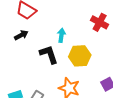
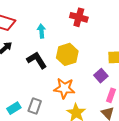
cyan arrow: (61, 35) -> (41, 31), moved

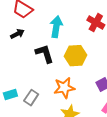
cyan arrow: (41, 31) -> (56, 27), size x1.5
orange star: (64, 88) -> (64, 88), turned -30

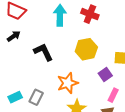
cyan arrow: (56, 27) -> (60, 15), moved
yellow hexagon: (75, 56) -> (86, 49), moved

